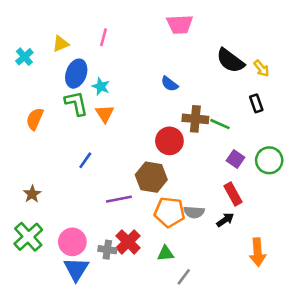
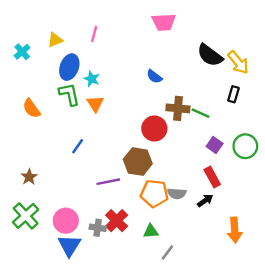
yellow arrow: (261, 68) -> (238, 62), size x1.5
black rectangle: (256, 103) -> (234, 94), turned 35
orange semicircle: (35, 119) -> (31, 108), turned -60

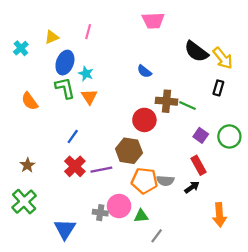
pink circle: (66, 221) -> (119, 206), moved
red cross: (117, 221) -> (75, 166), moved
gray cross: (98, 228) -> (100, 213), moved

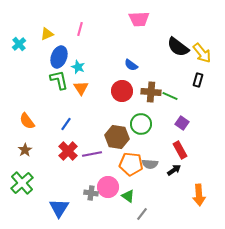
orange semicircle: (30, 101) -> (27, 121), moved
red circle: (144, 120) -> (122, 91), moved
green circle: (229, 136) -> (141, 124), moved
green triangle: (141, 216) -> (128, 196), turned 40

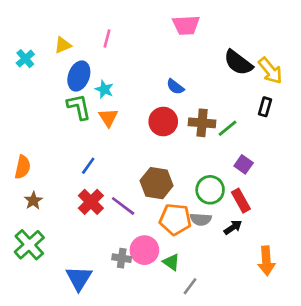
green line: (170, 96) -> (228, 128), turned -63
orange semicircle: (27, 121) -> (23, 167), moved, turned -132
green circle: (141, 124) -> (210, 190), moved
purple line: (92, 154) -> (123, 206), turned 48

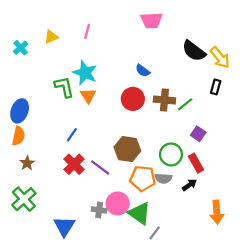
blue ellipse: (79, 76) -> (20, 111), moved
cyan star: (104, 89) -> (85, 73), size x1.6
green triangle: (171, 262) -> (139, 213), size x1.6

